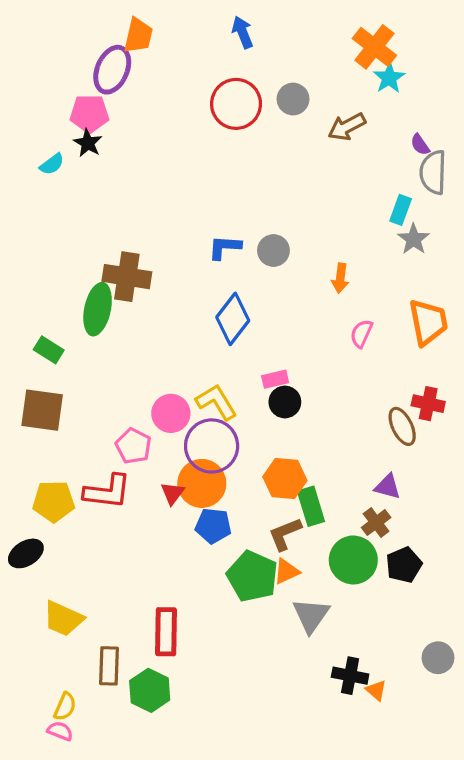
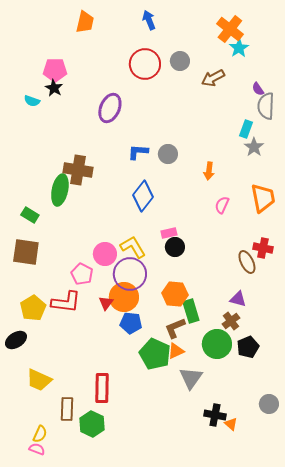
purple ellipse: (112, 70) -> (110, 108), moved
cyan semicircle: (52, 164) -> (32, 101), turned 56
yellow pentagon: (54, 501) -> (33, 308), turned -30

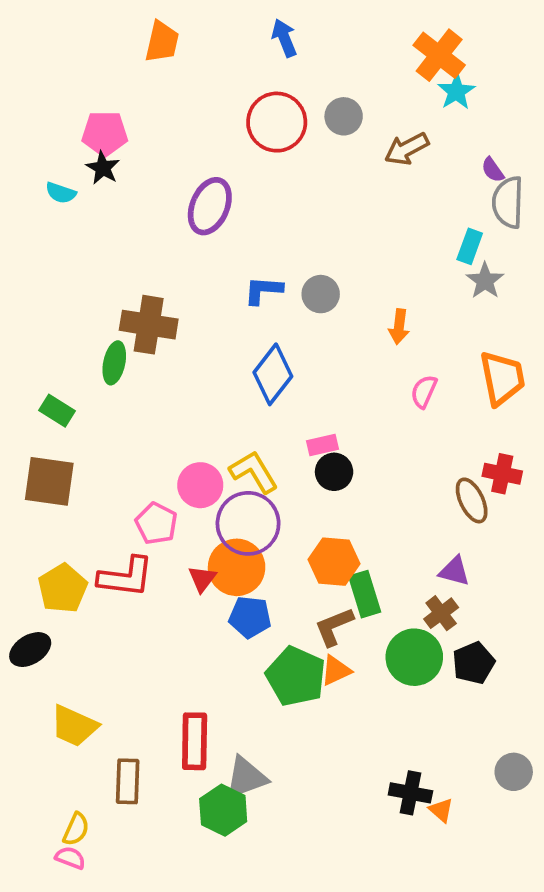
green ellipse: (60, 190) -> (114, 363), size x0.7
gray triangle: (191, 378) -> (246, 778), moved, turned 35
green hexagon: (92, 424) -> (223, 810), moved

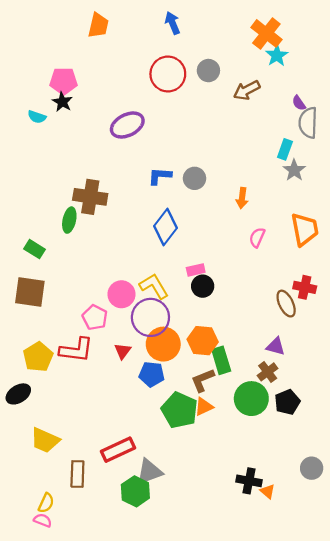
purple ellipse: (210, 206) -> (127, 125), turned 40
orange circle: (237, 567) -> (163, 344), moved
red rectangle: (195, 741) -> (118, 450), turned 64

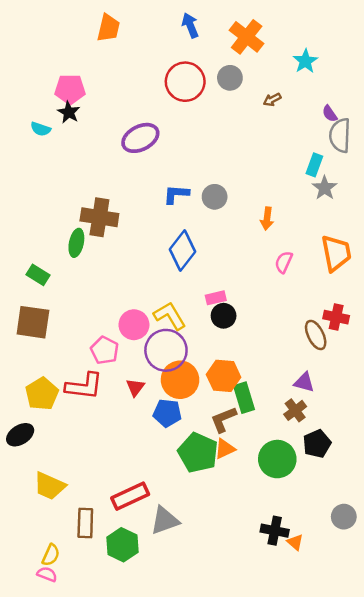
orange cross: (266, 33) -> (247, 37), moved
brown arrow: (247, 90) -> (272, 100), size x0.6
green circle: (251, 399) -> (277, 459), moved
green hexagon: (135, 491) -> (122, 545), moved

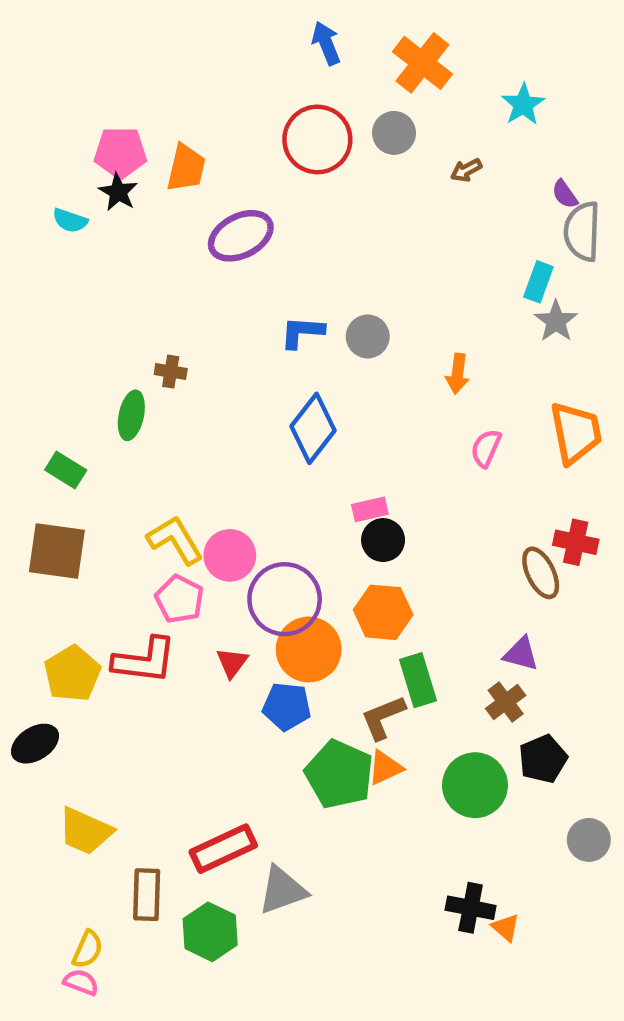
orange trapezoid: (108, 28) -> (186, 168), moved
brown cross: (99, 217) -> (171, 372), size x0.5
yellow L-shape: (170, 316) -> (175, 540), moved
orange hexagon: (224, 376) -> (383, 612), moved
gray circle: (344, 517) -> (589, 840), moved

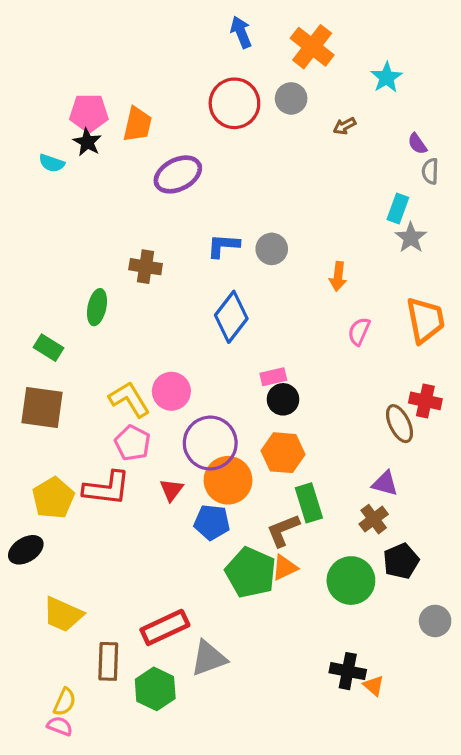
gray semicircle: (582, 231) -> (430, 171), size x0.6
brown cross: (171, 372) -> (146, 267), moved, size x1.4
pink circle: (230, 555) -> (171, 391), moved

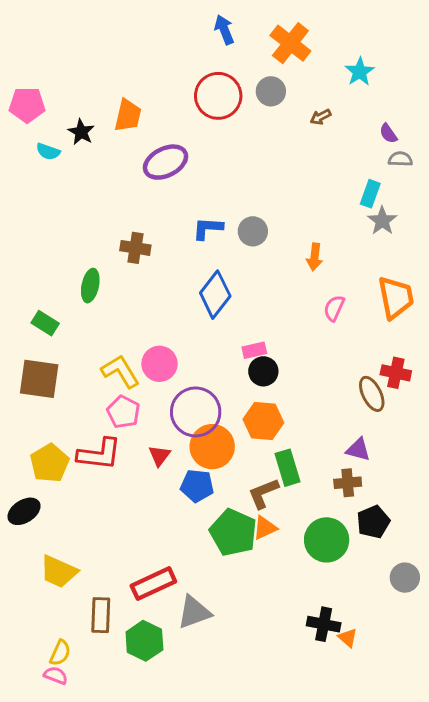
pink pentagon: (89, 113) -> (27, 105), moved
gray semicircle: (430, 171) -> (400, 159), turned 90
brown cross: (374, 519) -> (348, 483), turned 32

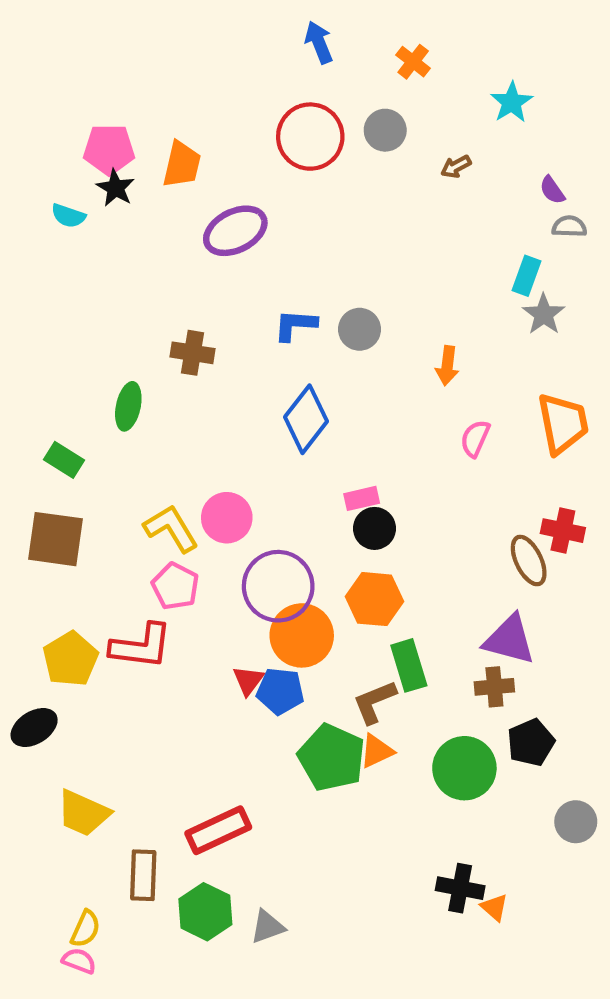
orange cross: (290, 43) -> (413, 62), size x0.6
pink pentagon: (27, 105) -> (109, 149), moved
purple triangle: (358, 450) -> (509, 640), size x1.5
red triangle: (159, 456) -> (248, 680), moved
gray triangle: (194, 612) -> (267, 927), moved, size x0.7

